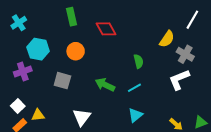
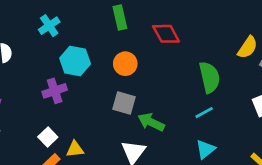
green semicircle: (139, 61) -> (210, 77), size x1.6
gray square: (62, 81) -> (124, 103), moved
green arrow: (105, 85) -> (151, 122), moved

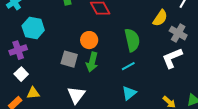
orange circle: (125, 64) -> (89, 40), moved
green arrow: (151, 122) -> (92, 62), moved, turned -102
white square: (48, 137) -> (21, 74), moved

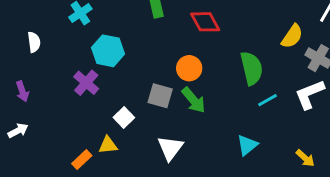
purple cross: (18, 50) -> (86, 83), turned -30
green arrow: (92, 62) -> (194, 100), turned -54
cyan line: (128, 66) -> (267, 100), moved
white square: (21, 74) -> (124, 118), moved

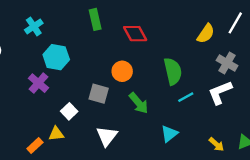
yellow semicircle: (292, 36) -> (206, 34), moved
green arrow: (194, 100) -> (139, 103), moved

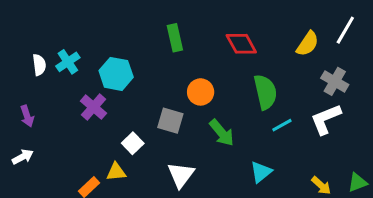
green rectangle: (95, 19) -> (175, 38), moved
cyan cross: (34, 26) -> (68, 62), moved
red diamond: (135, 34) -> (241, 44), moved

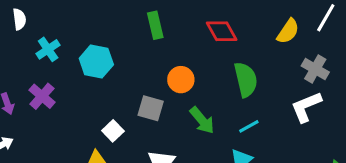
white semicircle: (39, 65) -> (19, 19), moved
purple cross: (93, 107) -> (42, 96), moved
cyan line: (282, 125) -> (249, 126), moved

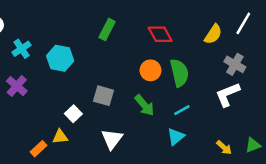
green rectangle: (155, 25) -> (107, 29), turned 40
orange circle: (181, 80) -> (150, 70), moved

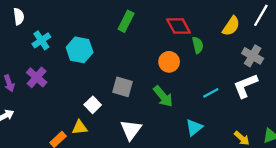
green semicircle: (179, 73) -> (198, 45), moved, size x0.6
cyan line: (182, 110) -> (211, 93), moved

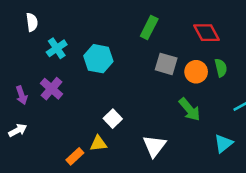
green semicircle: (198, 45) -> (221, 68), moved
gray square: (123, 87) -> (166, 64), moved

